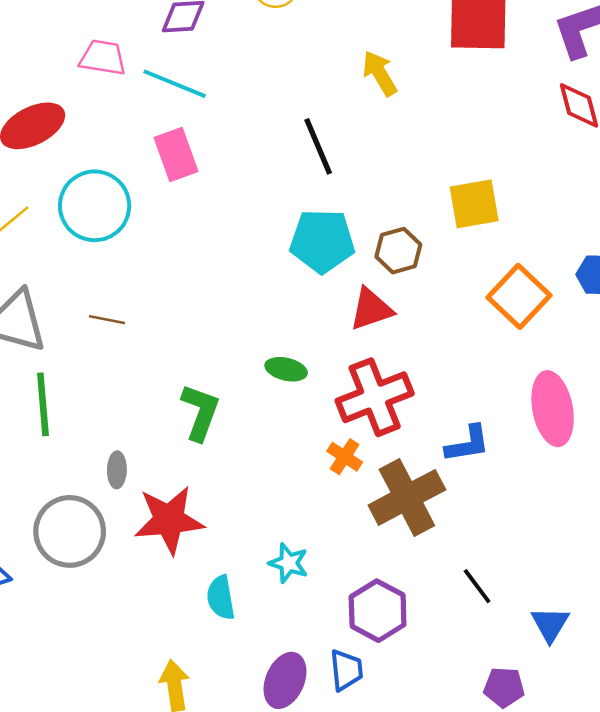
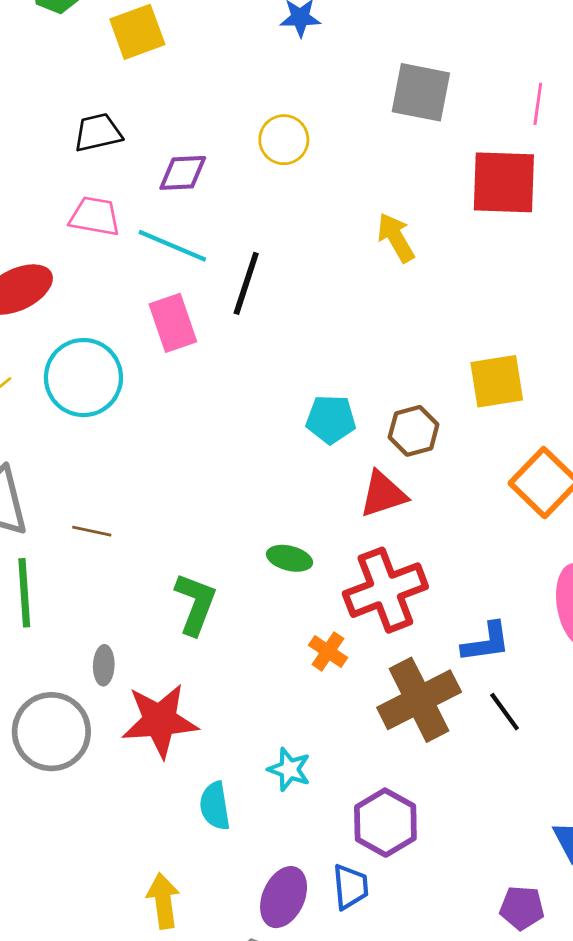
black line: (318, 146) -> (246, 283), moved, turned 40
cyan pentagon: (322, 241) -> (331, 419), size x0.7
brown line: (107, 320) -> (92, 531), moved
orange cross: (345, 457) -> (328, 651), moved
black line: (477, 586) -> (505, 712), moved

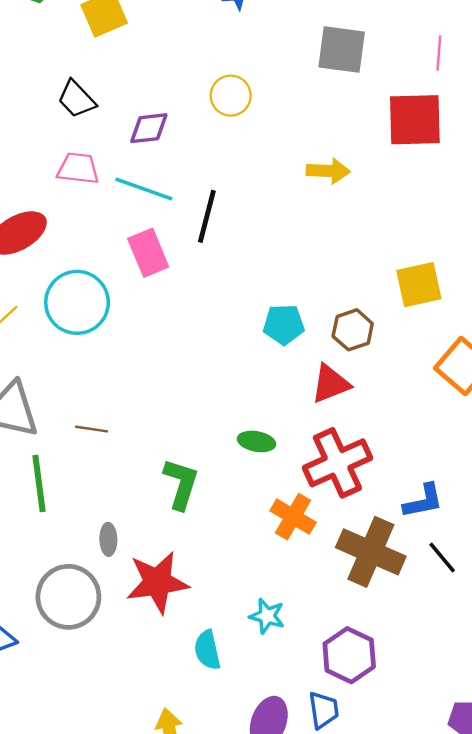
black trapezoid: (98, 133) -> (77, 99), turned -117
yellow arrow: (396, 238) -> (328, 171), turned 126
orange cross: (328, 651) -> (293, 517), size x1.4
brown cross: (419, 700) -> (371, 552), turned -36

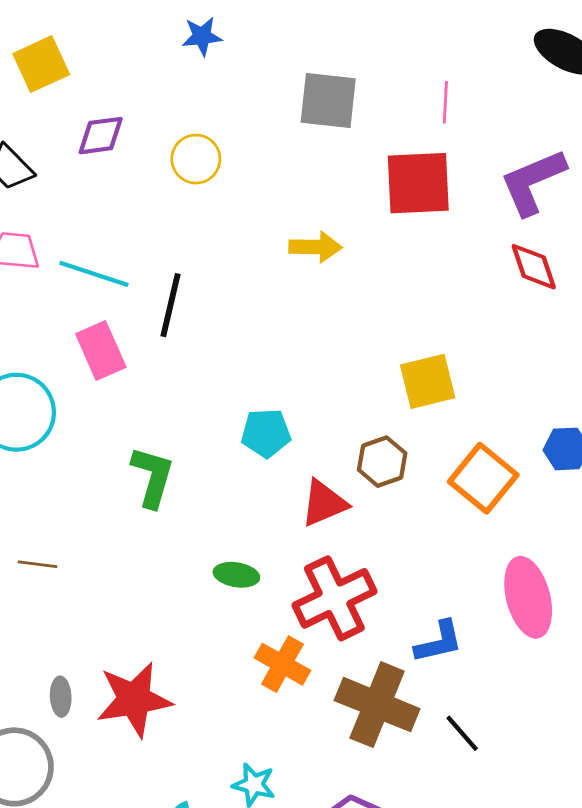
purple diamond: (149, 128) -> (101, 136), moved
brown hexagon: (353, 330) -> (382, 462), moved
green L-shape: (181, 484) -> (153, 477), moved
black line: (442, 557) -> (462, 733), moved
red star: (157, 582) -> (134, 699), moved

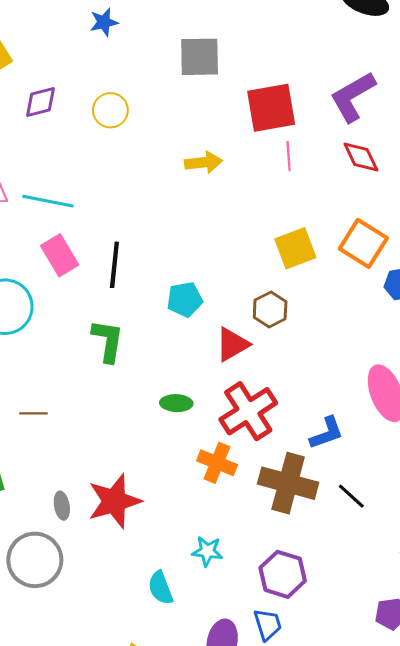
pink line: (445, 102) -> (289, 156), moved
black line: (170, 305) -> (114, 265), moved
orange square: (483, 478) -> (363, 243), moved

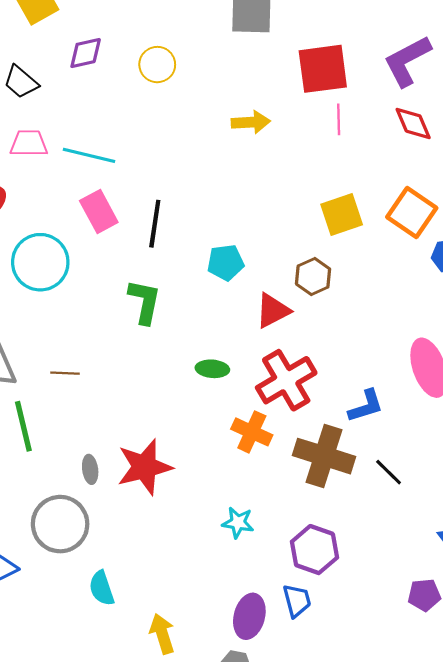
cyan semicircle: (161, 588) -> (102, 588), moved

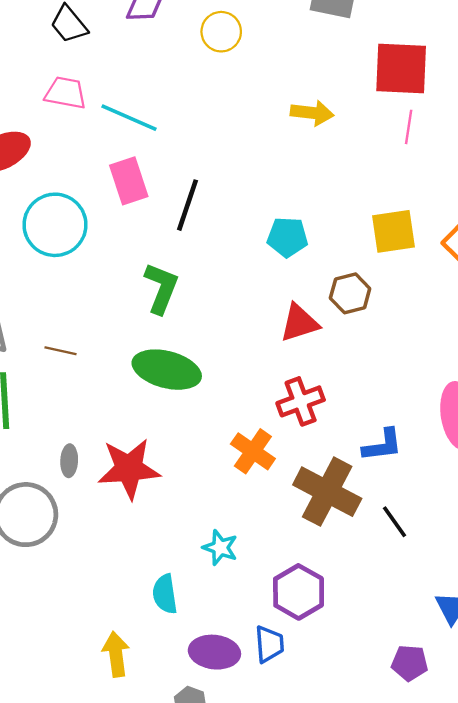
cyan pentagon: (226, 262) -> (287, 237), moved
green ellipse: (212, 369) -> (167, 370), moved, size x1.8
red cross: (286, 380) -> (301, 401), size x0.7
cyan semicircle: (102, 588) -> (165, 594), moved
purple ellipse: (249, 616) -> (214, 652), turned 72

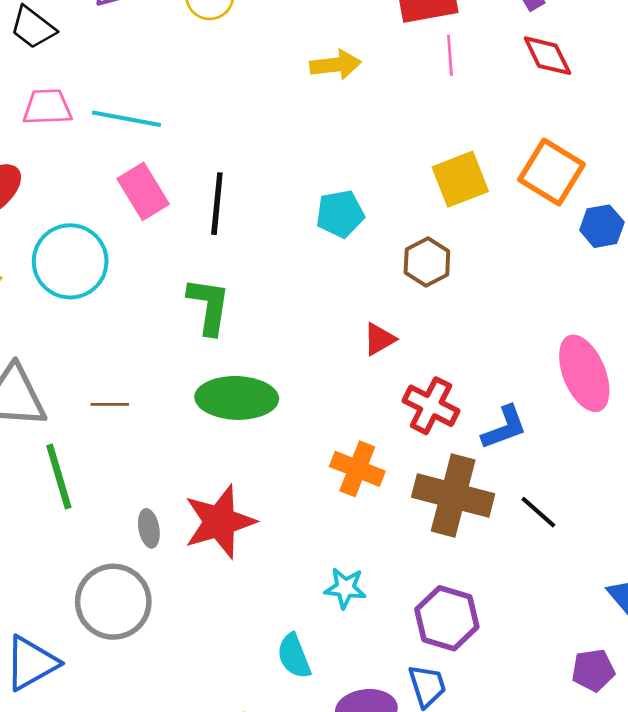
red triangle: (299, 323) -> (379, 339), moved, size x0.7
red cross: (301, 401) -> (431, 406), moved, turned -30

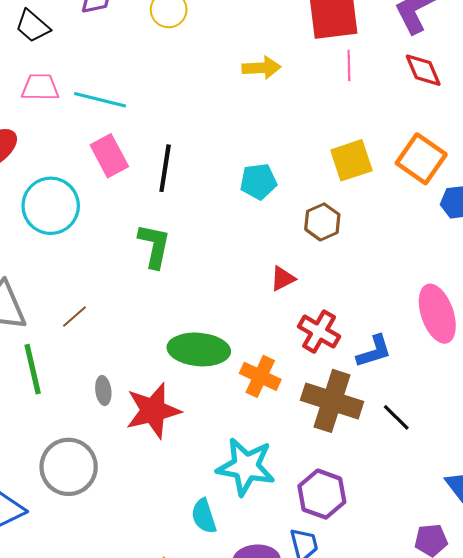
green ellipse: (237, 398) -> (199, 349), moved
brown line: (110, 404) -> (75, 316), turned -44
gray ellipse: (149, 528) -> (103, 391), moved
cyan star: (345, 588) -> (246, 467), size x1.8

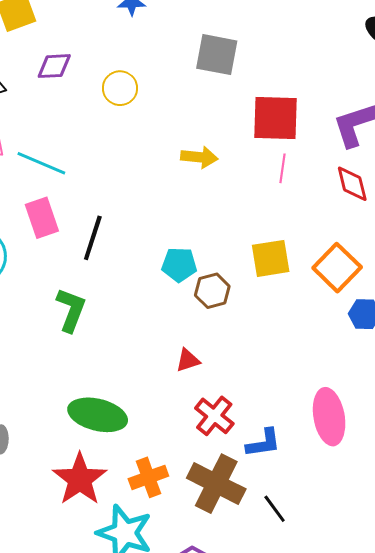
brown hexagon: (322, 222) -> (212, 291), moved
orange cross: (260, 376) -> (148, 477), moved, turned 36
red star: (153, 411) -> (80, 479), moved, turned -30

